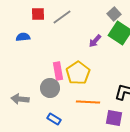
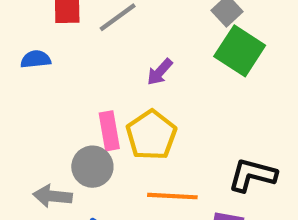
purple arrow: (95, 41) -> (160, 72), moved
gray arrow: (20, 99) -> (52, 196), moved

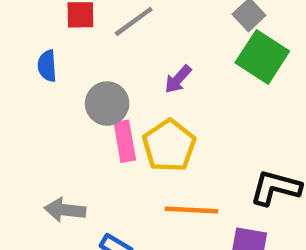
blue semicircle: (36, 59) -> (47, 66), turned -88
gray circle: (92, 167) -> (107, 104), moved

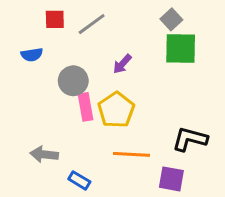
green square: (262, 57) -> (181, 49), turned -32
blue semicircle: (47, 66) -> (32, 55), turned -95

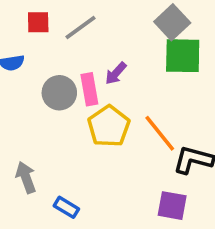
gray square: (171, 19) -> (172, 22), size x1.4
pink rectangle: (86, 107) -> (89, 89), moved
gray arrow: (44, 154) -> (26, 177), turned 64
orange line: (132, 154) -> (160, 133), moved, turned 48

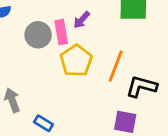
orange line: (160, 133) -> (116, 66), turned 60

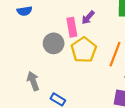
gray circle: (38, 35) -> (54, 43), moved

